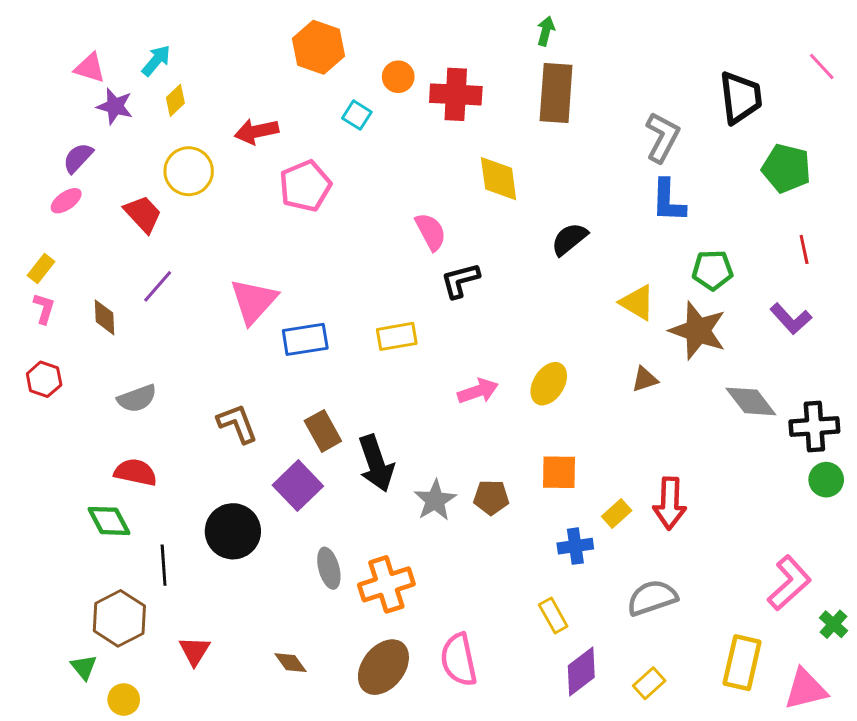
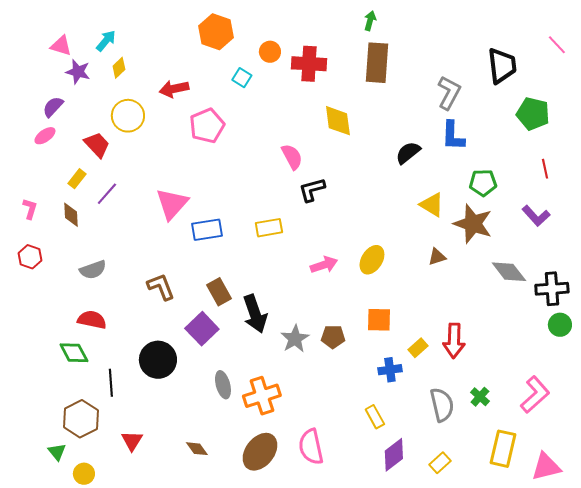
black semicircle: (569, 239) -> (408, 153), moved
yellow rectangle: (41, 269) -> (77, 179), moved
gray semicircle: (652, 598) -> (442, 405), turned 96
green cross: (834, 624) -> (480, 397), moved

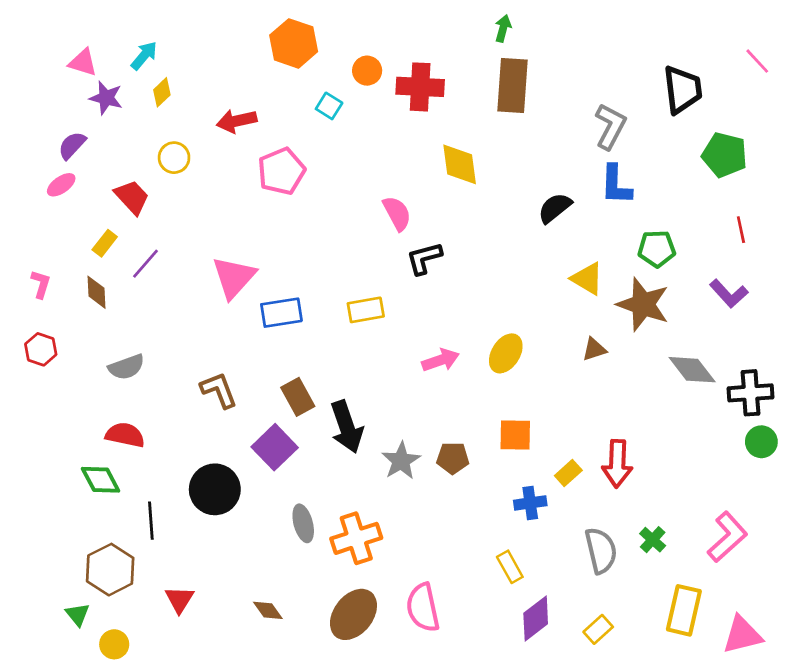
yellow circle: (128, 116) -> (174, 158), size x0.7

